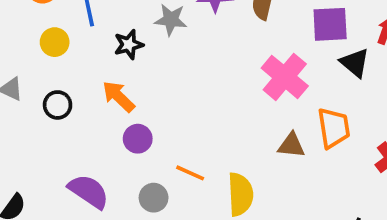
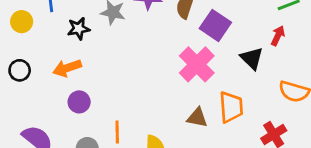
purple square: (330, 24) -> (215, 25), moved, turned 32
orange arrow: (118, 96) -> (67, 68), turned -68
orange line: (190, 173) -> (117, 132), turned 60

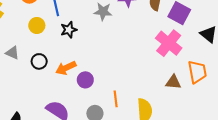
black star: (79, 29) -> (69, 30), moved
orange arrow: (67, 68) -> (66, 68), moved

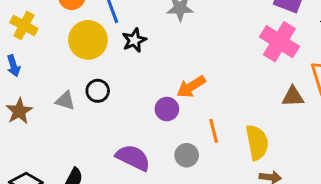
yellow circle: (37, 25) -> (88, 40), size x1.6
gray triangle: (12, 53) -> (65, 101), moved
orange arrow: (66, 68) -> (191, 87), moved

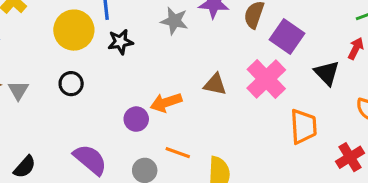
brown triangle: (293, 97) -> (215, 84), moved
gray triangle: (65, 101) -> (18, 90), moved, turned 30
orange line: (214, 131) -> (178, 153), turned -70

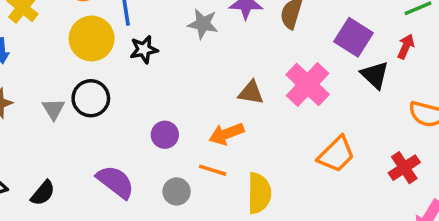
purple square: (287, 36) -> (354, 37), moved
black circle: (71, 84) -> (91, 98), size x1.4
gray triangle: (18, 90) -> (53, 109), moved
orange arrow: (166, 103) -> (226, 134), moved
orange trapezoid: (303, 126) -> (336, 154), moved, turned 51

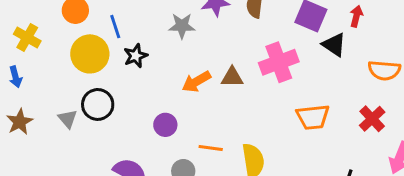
pink cross: (308, 84) -> (279, 62), turned 36
orange arrow: (226, 134) -> (196, 82), moved
orange trapezoid: (336, 154) -> (313, 117), turned 48

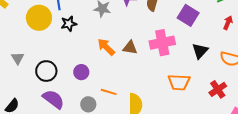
red arrow: (356, 16) -> (228, 23), moved
black triangle: (334, 45) -> (200, 51), moved, turned 30
orange arrow: (196, 82) -> (106, 47), turned 66
black circle: (98, 104) -> (46, 71), moved

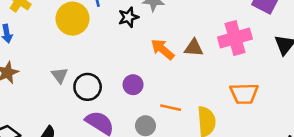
black star: (69, 24) -> (128, 17), moved
gray triangle: (18, 58) -> (60, 75), moved
orange trapezoid: (179, 82) -> (244, 94), moved

